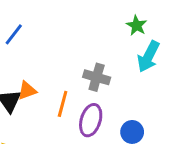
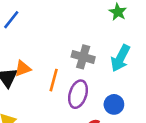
cyan arrow: (148, 57) -> (120, 58), moved

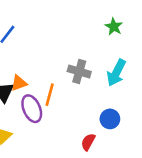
purple ellipse: (78, 94) -> (32, 109), moved, turned -40

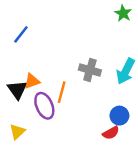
green star: (114, 27) -> (123, 13), moved
red semicircle: (88, 142) -> (111, 133), moved, turned -147

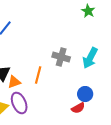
orange triangle: (32, 81) -> (14, 82), moved
purple ellipse: (44, 106) -> (19, 103), moved

